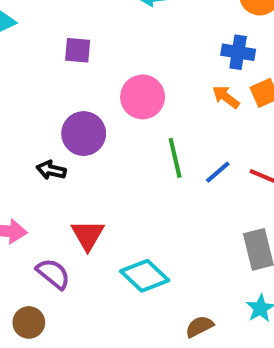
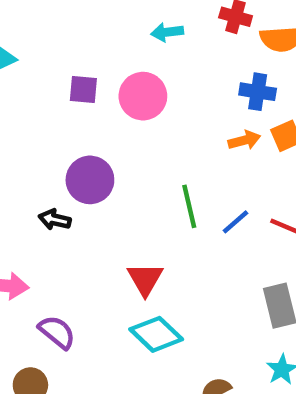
pink circle: (143, 97) -> (143, 96), moved
orange arrow: (226, 97) -> (244, 140), turned 128
red triangle: (88, 235) -> (145, 279), moved

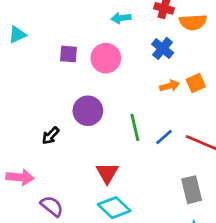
blue cross: (258, 92) -> (163, 48), moved, turned 30
purple circle: (90, 180) -> (88, 111), moved
black arrow: (55, 220) -> (50, 136), turned -60

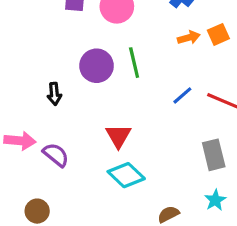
green line: (135, 127) -> (134, 63), moved
black arrow: (50, 136) -> (54, 94), turned -48
purple semicircle: (52, 206) -> (56, 155), moved

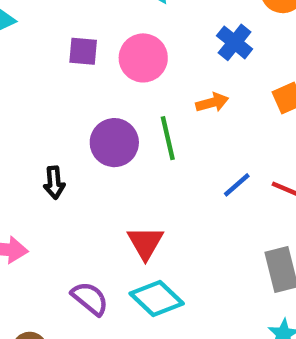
orange arrow: (189, 38) -> (212, 103), moved
purple semicircle: (56, 155) -> (90, 298), moved

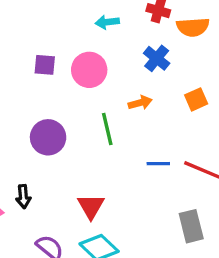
purple circle: (114, 143) -> (48, 137), moved
black arrow: (54, 183) -> (23, 197), moved
blue line: (237, 185) -> (158, 164), turned 40

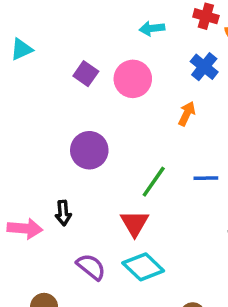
purple square: (45, 65) -> (86, 74), turned 30
orange arrow: (140, 103) -> (187, 114), turned -50
green line: (107, 129) -> (154, 182), moved, turned 48

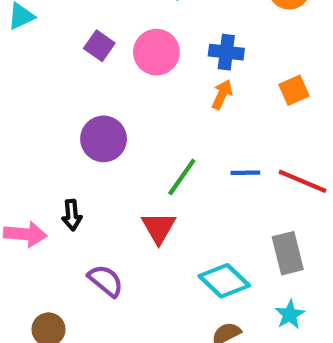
blue cross: (204, 67) -> (226, 52), moved, turned -32
cyan diamond: (143, 267) -> (224, 281), moved

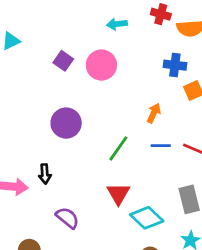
blue cross: (226, 52) -> (175, 65), moved
orange arrow: (222, 94) -> (154, 113), moved
red triangle: (159, 228) -> (118, 194), moved

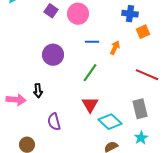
blue line: (161, 146) -> (92, 42), moved
purple semicircle: (67, 218) -> (54, 122), turned -144

